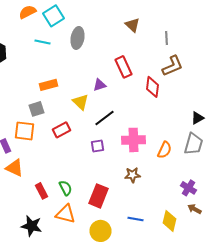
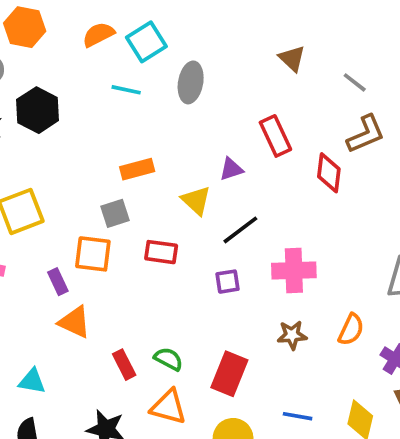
gray line: (166, 38) -> (355, 82), turned -48
red rectangle: (62, 130) -> (161, 252), turned 36
orange semicircle: (164, 150) -> (351, 330), moved
green semicircle: (66, 188) -> (168, 359), turned -35

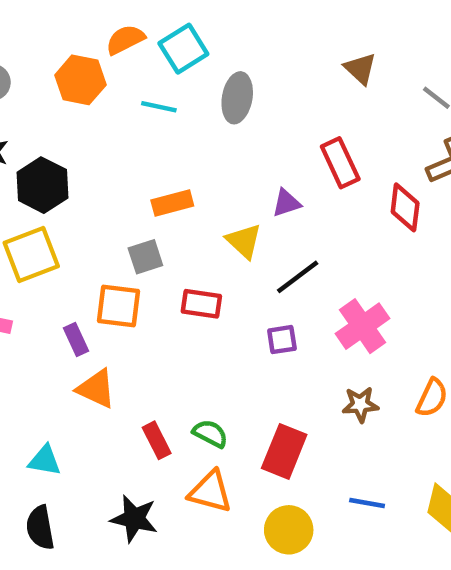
orange hexagon: (25, 27) -> (80, 80), moved
black hexagon: (38, 110) -> (42, 185), moved
pink cross: (294, 270) -> (363, 326), turned -33

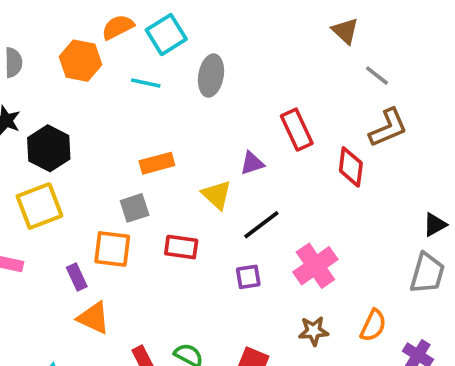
brown triangle: (360, 69) -> (345, 31), moved

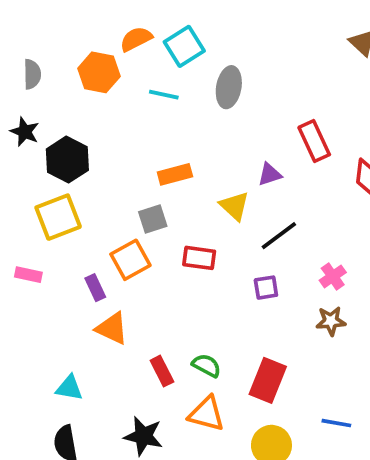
orange square: (112, 249) -> (130, 260), turned -36
pink cross: (315, 266) -> (333, 276), size x0.6
brown star: (314, 331) -> (331, 321), moved

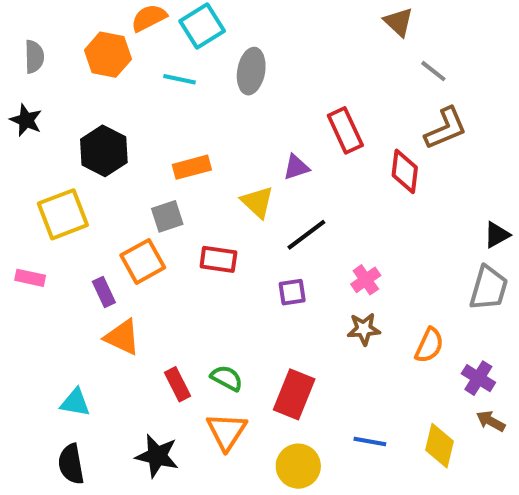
black hexagon: (67, 160) -> (104, 151), moved
orange triangle: (207, 414) -> (227, 431), turned 48

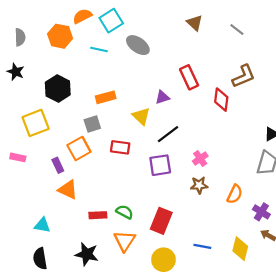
brown triangle: (399, 22) -> (195, 23), moved
gray ellipse: (251, 71) -> (138, 45), turned -65
gray line: (433, 71) -> (237, 29), moved
purple square: (292, 292) -> (160, 165), size x1.5
red rectangle: (178, 384) -> (98, 215), turned -66

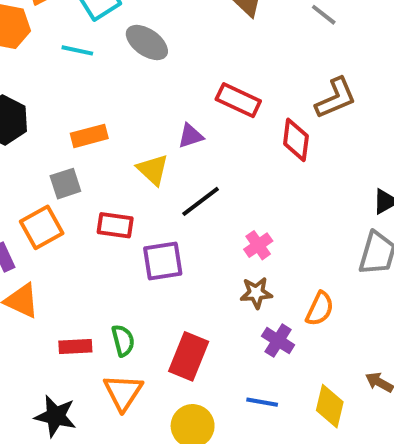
red rectangle: (189, 77) -> (238, 100), turned -40
purple square: (160, 165) -> (163, 261), moved
green semicircle: (125, 212) -> (123, 341), turned 48
purple cross: (261, 212) -> (278, 341), moved

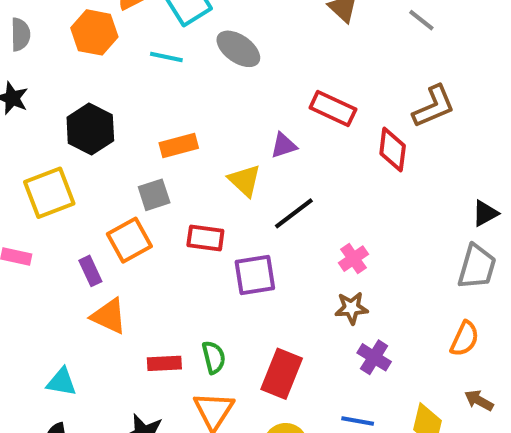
orange semicircle: (320, 309) -> (465, 339), moved

